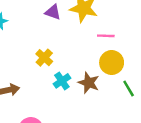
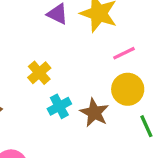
pink line: (106, 36) -> (124, 53), turned -35

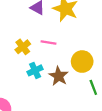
pink line: (124, 53) -> (49, 42), moved, turned 32

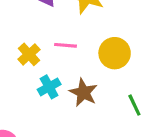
yellow circle: (82, 62) -> (115, 53), moved

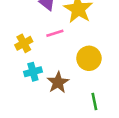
pink line: (66, 45) -> (55, 33), moved, turned -36

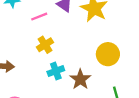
pink line: (55, 33) -> (39, 17), moved

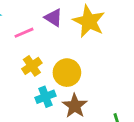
yellow circle: (108, 54) -> (67, 73), moved

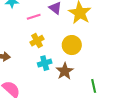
yellow circle: (67, 73) -> (72, 45), moved

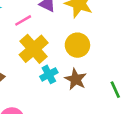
yellow cross: (37, 41) -> (34, 49), size x1.6

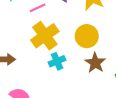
brown star: (76, 79) -> (95, 63), moved

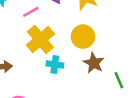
cyan cross: (57, 61) -> (55, 65), turned 35

